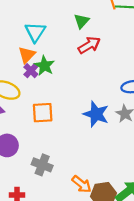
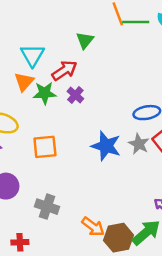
red arrow: (89, 45) -> (64, 70), moved
green star: (44, 66) -> (45, 93), turned -30
purple cross: (31, 71) -> (75, 95), moved

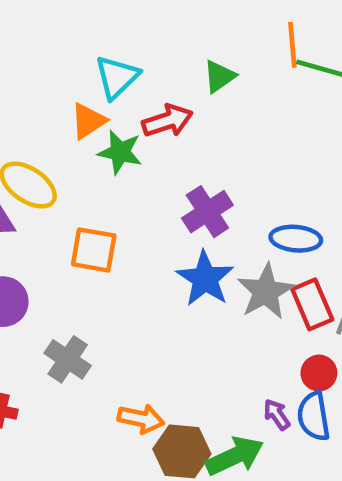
purple cross: (75, 95) -> (207, 212), moved, size x1.5
gray star: (139, 144) -> (266, 292), size x1.4
orange arrow: (93, 227) -> (141, 419), turned -40

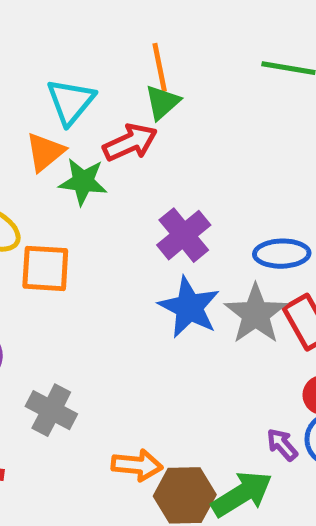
orange line: (292, 45) -> (160, 67), moved
green triangle: (219, 76) -> (162, 102), moved
orange square: (94, 250) -> (45, 268), moved

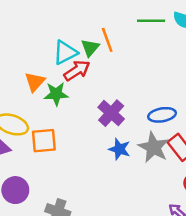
orange line: (160, 67) -> (107, 40), moved
cyan triangle: (71, 102) -> (65, 53), moved, turned 32
blue star: (189, 307) -> (119, 149), size x0.7

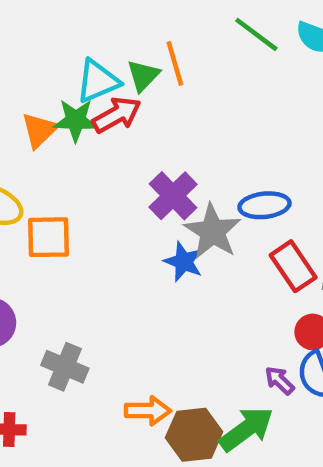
green line: (151, 21) -> (256, 34), turned 32
green star: (56, 94) -> (76, 120), moved
gray star: (154, 147) -> (213, 231), moved

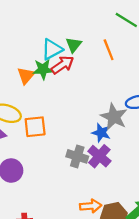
orange line: (175, 63) -> (109, 50), moved
purple cross: (173, 196) -> (99, 156), moved
gray cross: (65, 367) -> (77, 156), moved

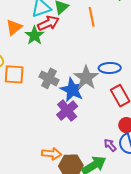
green star: (43, 69) -> (35, 35), moved, turned 30
blue star: (101, 133) -> (72, 90), size x1.4
gray cross: (77, 156) -> (49, 78), moved

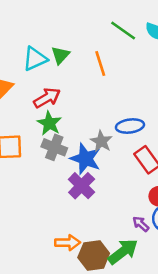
red arrow: (48, 23) -> (47, 98), moved
green star: (35, 35) -> (49, 123), moved
gray star: (86, 78) -> (101, 141), size x0.7

